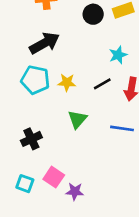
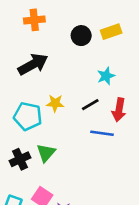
cyan pentagon: (35, 80) -> (28, 116), moved
green triangle: (77, 119) -> (46, 153), moved
blue line: (122, 128) -> (102, 133), moved

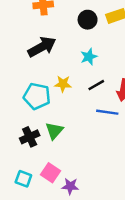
cyan star: (106, 76) -> (89, 57), moved

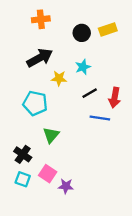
yellow star: (63, 84) -> (59, 78), moved
black cross: (30, 137) -> (23, 154), moved, turned -30

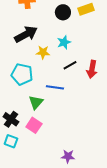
blue line: (100, 118) -> (55, 87), moved
pink square: (48, 174) -> (34, 125), moved
purple star: (66, 186) -> (68, 156), moved

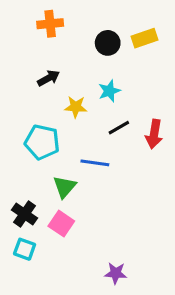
black arrow: (26, 34) -> (49, 78), size x0.6

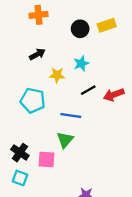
red arrow: (154, 134) -> (114, 95), turned 60
green triangle: (65, 187) -> (65, 140), moved
pink square: (61, 224) -> (47, 159), turned -30

